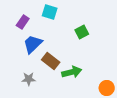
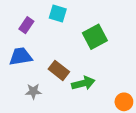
green square: (82, 32) -> (95, 37), size x1.5
blue trapezoid: (33, 44) -> (21, 56), moved, turned 35

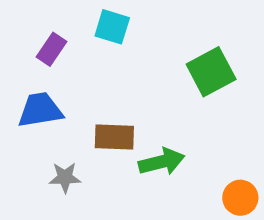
green square: (95, 37) -> (211, 72), moved
brown rectangle: (59, 70) -> (114, 137), turned -36

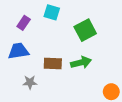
green square: (211, 72) -> (85, 30), moved
green arrow: (162, 162) -> (81, 62), moved

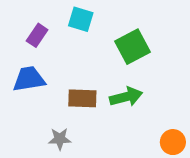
gray star: (30, 82) -> (60, 139), moved

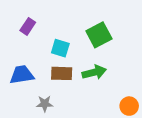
cyan square: (81, 19) -> (60, 48), moved
blue trapezoid: (29, 79) -> (22, 75), moved

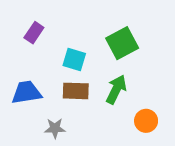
green arrow: (94, 72) -> (116, 89), turned -50
orange circle: (129, 106) -> (146, 121), moved

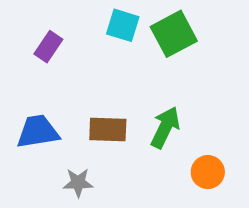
green square: (122, 43) -> (174, 34), moved
cyan square: (74, 60) -> (123, 25), moved

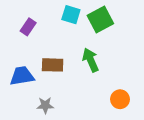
green arrow: (165, 127) -> (91, 60), moved, turned -50
brown rectangle: (108, 130) -> (53, 65), moved

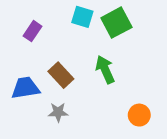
brown rectangle: (53, 65) -> (61, 75), turned 45
gray star: (45, 105) -> (58, 112), moved

